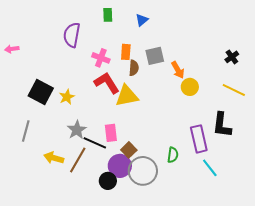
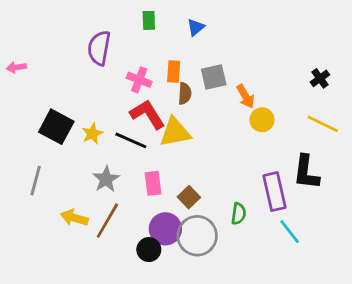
black line: (95, 143) -> (131, 140), moved
brown square: (129, 150) -> (189, 197), moved

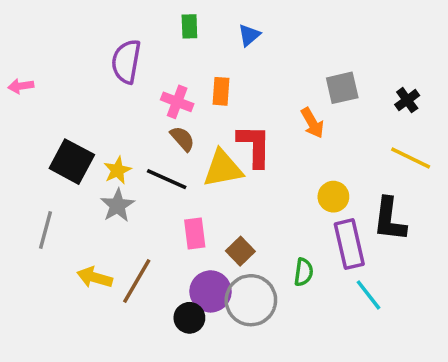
gray square: (214, 77) -> (342, 88), moved
brown semicircle: (185, 94) -> (182, 139), moved, turned -45
red L-shape: (147, 114) -> (254, 146), moved, turned 33
yellow circle: (262, 120) -> (333, 197), moved
gray star: (106, 179) -> (117, 205), moved

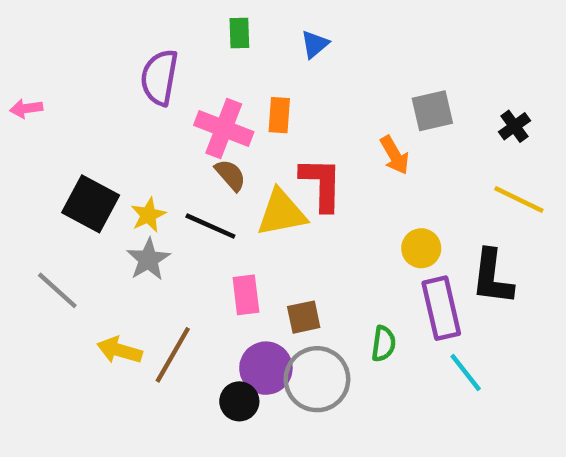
pink cross: (177, 102) -> (224, 128), size x1.4
gray line: (45, 230) -> (57, 290), turned -63
brown square: (240, 251) -> (304, 317), turned 32

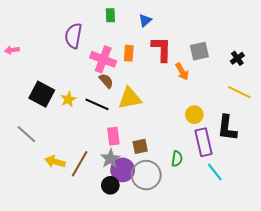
red L-shape: (321, 184) -> (162, 49), moved
gray star: (148, 259) -> (110, 159), moved

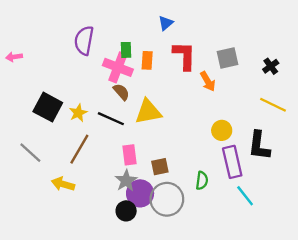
green rectangle: (110, 15) -> (126, 50), moved
brown line: (80, 164) -> (79, 149), moved

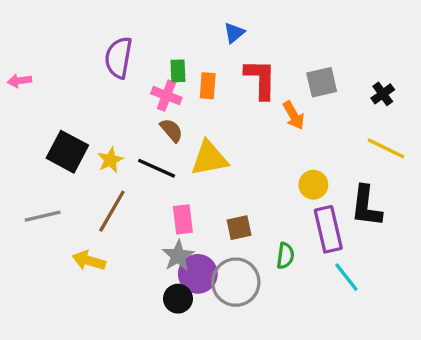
pink cross: (118, 67) -> (166, 96), size x0.7
gray line: (30, 153) -> (43, 216), turned -55
brown square: (160, 167) -> (239, 228), moved

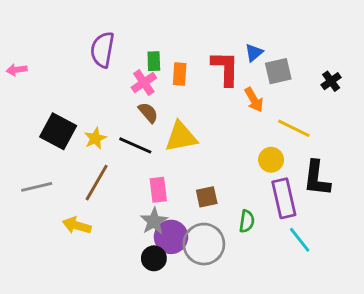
blue triangle: (234, 33) -> (254, 53), moved
pink cross: (166, 96) -> (144, 83), turned 35
yellow line: (386, 148) -> (294, 128), moved

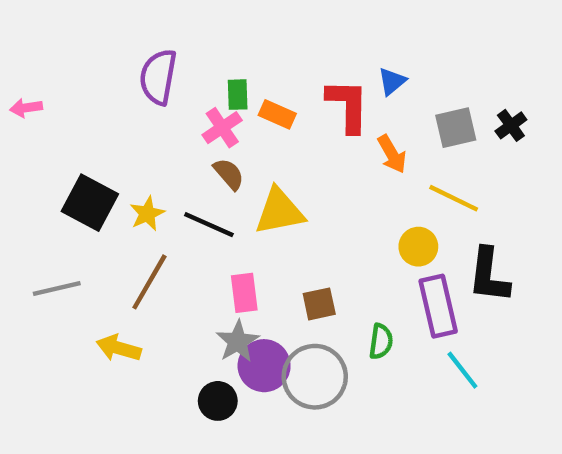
gray square: (278, 71) -> (456, 128), moved
orange rectangle: (180, 74) -> (277, 114), turned -70
black circle: (154, 258) -> (218, 401), moved

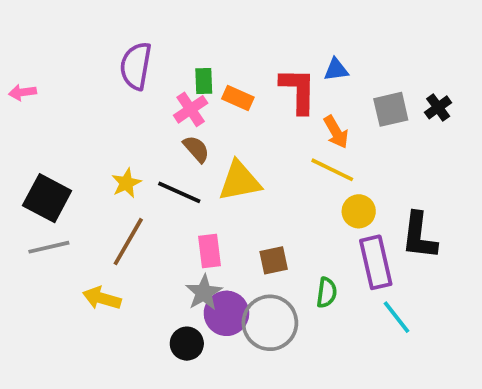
blue triangle: (392, 81) -> (336, 70), turned 32
yellow line: (454, 198) -> (332, 170), moved
black square: (90, 203) -> (47, 198), moved

